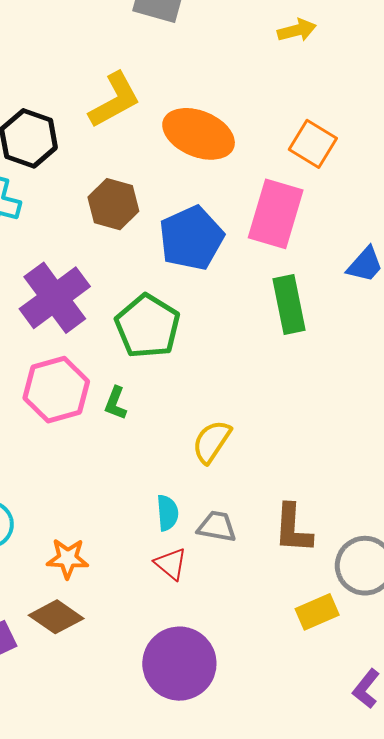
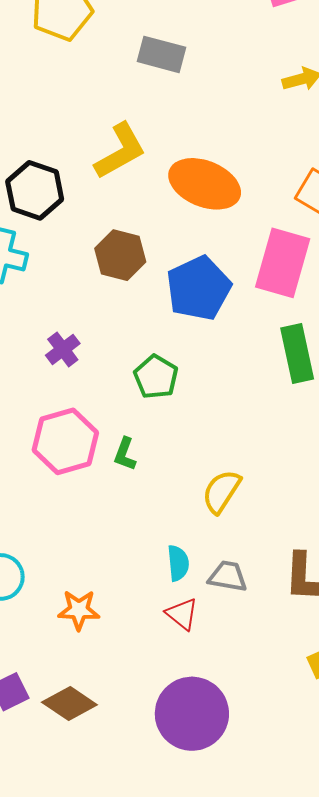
purple cross: (55, 298) -> (63, 349), size x0.5
green pentagon: (148, 326) -> (156, 377), size x0.7
brown diamond: (56, 617) -> (69, 703), moved

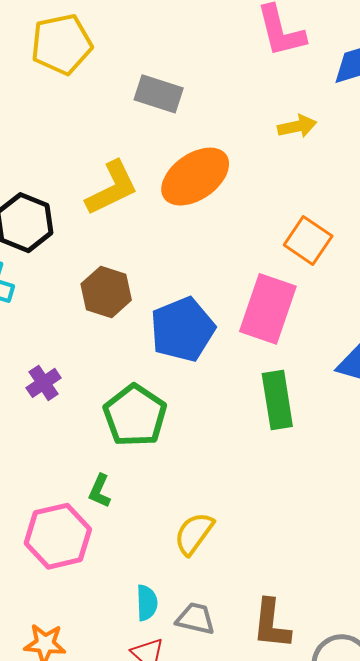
orange ellipse: (205, 184) -> (195, 177), moved, turned -60
green pentagon: (156, 377) -> (135, 416), size x1.4
pink hexagon: (65, 441) -> (58, 536), moved

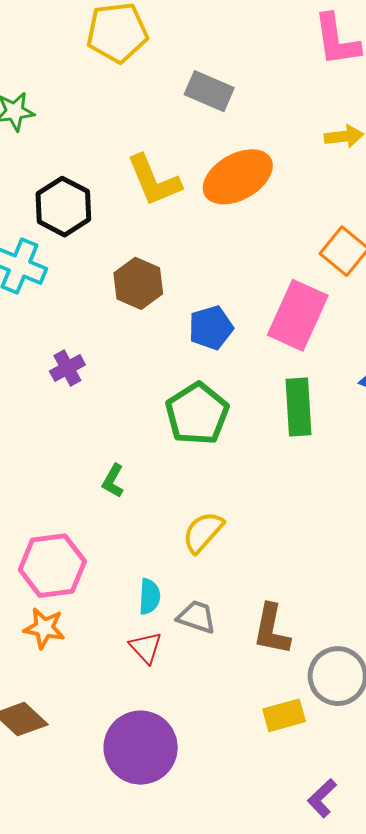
yellow L-shape: (112, 188) -> (154, 180), turned 88
blue pentagon: (183, 329) -> (211, 328), size x0.7
green pentagon: (135, 416) -> (197, 414), moved
pink hexagon: (58, 536) -> (52, 566), moved

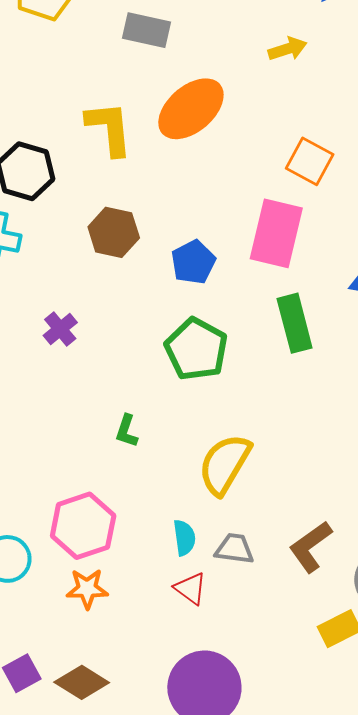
yellow L-shape: (154, 180) -> (109, 128), turned -152
yellow semicircle: (203, 532) -> (225, 464), size x1.4
brown L-shape: (272, 629) -> (310, 547), turned 54

